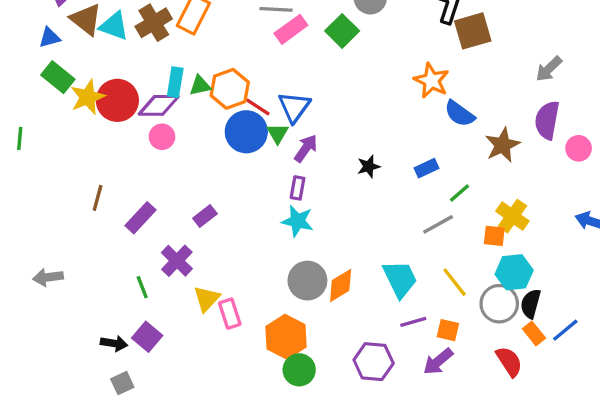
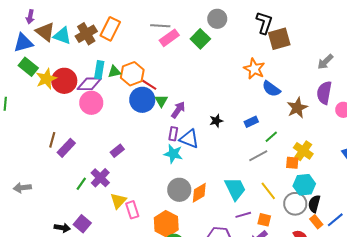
blue triangle: (50, 38) -> (23, 43), size x1.5
blue triangle: (294, 107) -> (189, 139), moved, turned -45
pink circle: (162, 137) -> (91, 103), size x1.5
purple rectangle: (141, 218) -> (66, 148), moved
green line: (142, 287) -> (81, 184), moved, turned 56

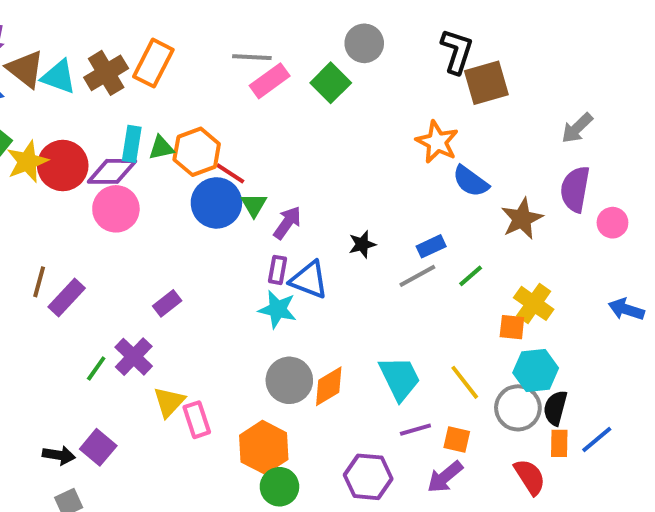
gray line: (258, 156) -> (417, 276), moved
orange rectangle: (316, 222) -> (559, 443), turned 40

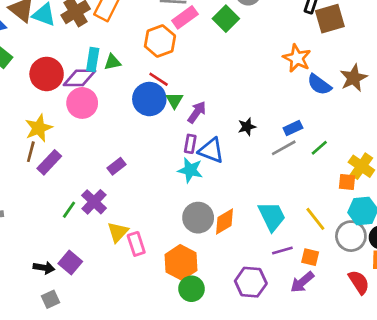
orange hexagon: (197, 152) -> (160, 41), moved
yellow star: (27, 162) -> (39, 128), moved
brown star: (522, 219) -> (354, 78), moved

